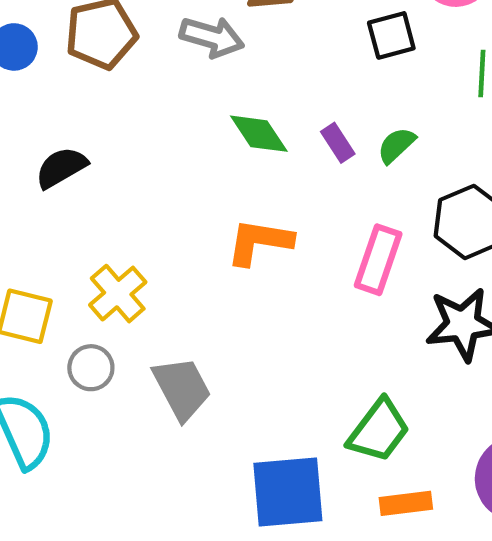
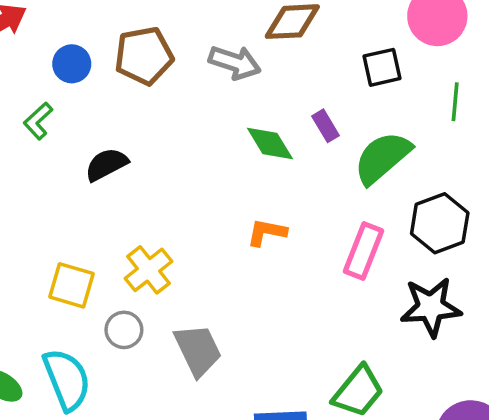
purple rectangle: (338, 143) -> (326, 126), moved
green semicircle: (396, 145) -> (382, 158), size x1.8
orange L-shape: (259, 242) -> (267, 232), size x0.7

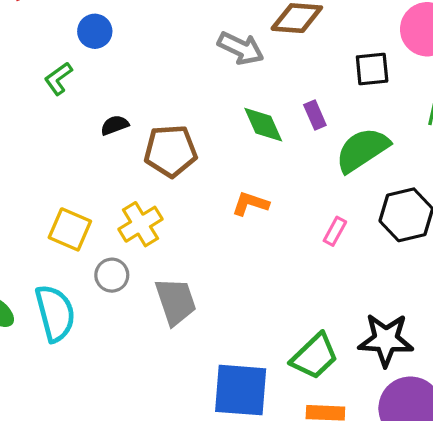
brown pentagon: (144, 56) -> (171, 151), moved
black semicircle: (106, 164) -> (115, 125), size x0.7
pink rectangle: (364, 251) -> (335, 231), size x0.6
black star: (431, 307) -> (386, 340), moved

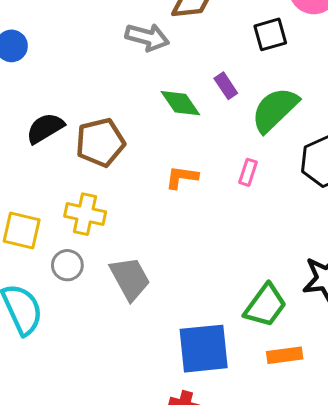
black semicircle: (115, 125) -> (45, 128), size x1.5
yellow cross: (140, 224) -> (85, 214), turned -36
pink rectangle: (335, 231) -> (248, 172), moved

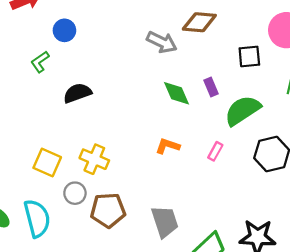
brown pentagon: (100, 142) -> (108, 210), moved
gray trapezoid: (130, 279) -> (165, 221), moved

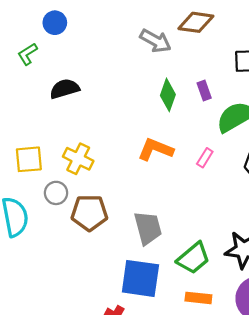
green diamond: (177, 93) -> (168, 95), turned 40
orange L-shape: (168, 146) -> (155, 149), size x1.4
yellow square: (47, 162) -> (29, 159), turned -32

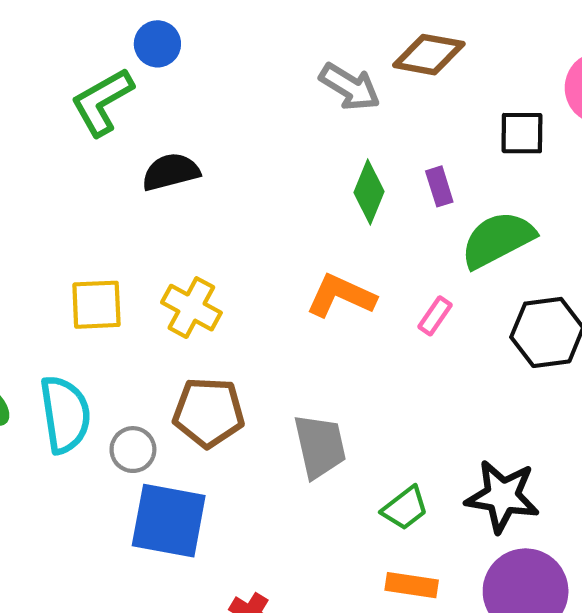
green L-shape: (27, 54) -> (102, 102), size x1.6
gray circle: (56, 193) -> (133, 450), moved
green trapezoid: (193, 258) -> (405, 508), size x0.7
blue square: (140, 278) -> (169, 521), moved

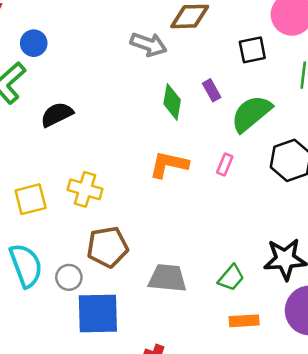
gray trapezoid: (320, 446) -> (167, 278), moved, turned -60

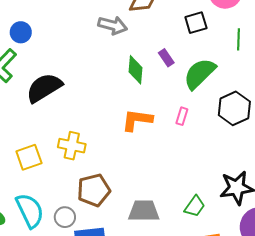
black semicircle: (57, 114) -> (44, 88), size x1.4

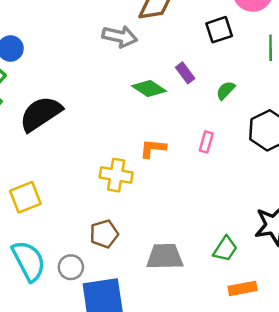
green diamond: (136, 70) -> (149, 88), turned -60
green semicircle: (200, 74) -> (226, 90), size x0.5
orange L-shape: (137, 120) -> (153, 148), size x0.7
yellow cross: (72, 146) -> (116, 175), moved
brown pentagon: (94, 190) -> (104, 234), size x0.7

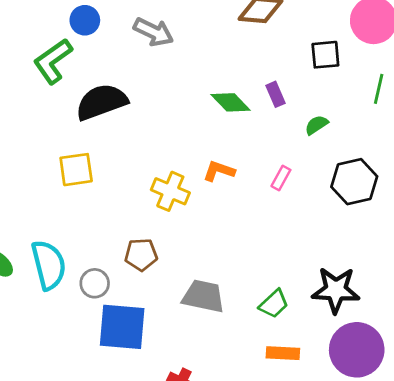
gray arrow: (120, 36) -> (153, 32), moved
yellow square: (25, 197) -> (76, 170), moved

